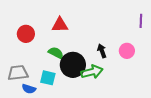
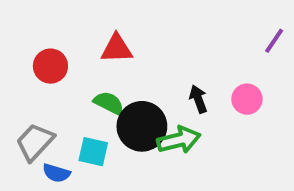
purple line: (141, 21) -> (274, 41), turned 32
gray trapezoid: (18, 73) -> (35, 142), turned -40

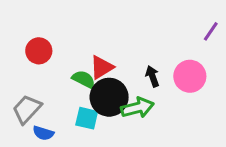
red triangle: (117, 49) -> (102, 67), moved, turned -30
pink circle: (247, 99) -> (190, 76), size x1.4
cyan square: (93, 152) -> (87, 118), moved

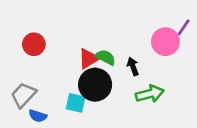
pink circle: (190, 76) -> (165, 42), moved
green semicircle: (84, 79) -> (106, 57), moved
green arrow: (137, 108) -> (150, 94), moved

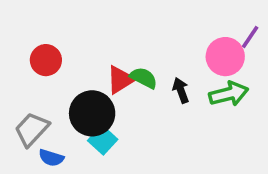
black circle: (95, 85) -> (92, 113), moved
green arrow: (150, 94) -> (229, 94), moved
cyan square: (76, 103) -> (103, 140), turned 30

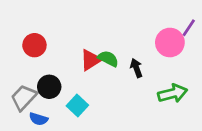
green arrow: (229, 94) -> (173, 93), moved
black circle: (92, 113) -> (49, 87), moved, size x0.7

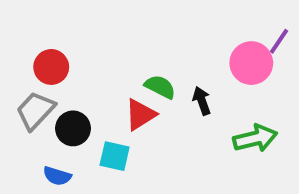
red triangle: (91, 60) -> (140, 115), moved
gray trapezoid: (24, 97) -> (35, 111), moved
cyan square: (77, 106) -> (115, 156), turned -30

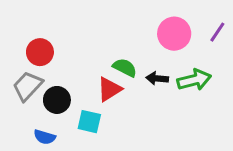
pink circle: (251, 63) -> (174, 34), moved
black arrow: (202, 101) -> (157, 78), turned -65
green arrow: (255, 138) -> (194, 80), moved

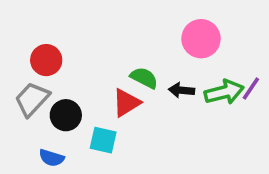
purple line: (217, 32) -> (251, 89), moved

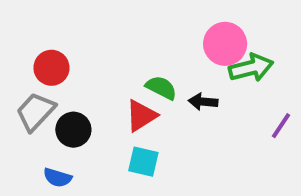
purple line: (251, 89) -> (281, 126), moved
green arrow: (224, 92) -> (251, 68), moved
cyan square: (103, 140) -> (143, 162), moved

